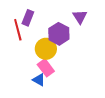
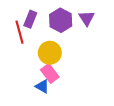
purple hexagon: (59, 34) -> (61, 20), moved

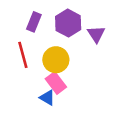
purple triangle: (87, 18) -> (96, 34), moved
red line: (19, 32) -> (23, 55), moved

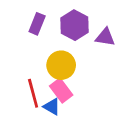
purple triangle: (96, 34) -> (105, 37), turned -48
red line: (23, 55) -> (33, 93), moved

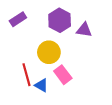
purple rectangle: (37, 24) -> (18, 19), moved, turned 35
pink rectangle: (61, 91) -> (63, 75), moved

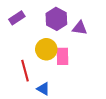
pink rectangle: (63, 75) -> (62, 56), moved, turned 36
blue triangle: (41, 85) -> (43, 89), moved

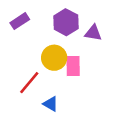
red line: (25, 71) -> (29, 83), turned 55

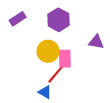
purple triangle: (93, 33) -> (96, 42), moved
red line: (29, 83) -> (56, 73), moved

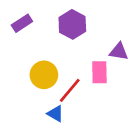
yellow circle: (48, 51) -> (44, 75), moved
pink rectangle: (65, 59) -> (99, 72), moved

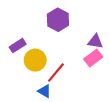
purple rectangle: (22, 23) -> (18, 46), moved
pink rectangle: (99, 72) -> (93, 58), moved, turned 54

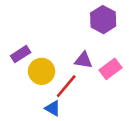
purple hexagon: (58, 20) -> (103, 20), moved
purple triangle: (95, 41) -> (83, 60), moved

